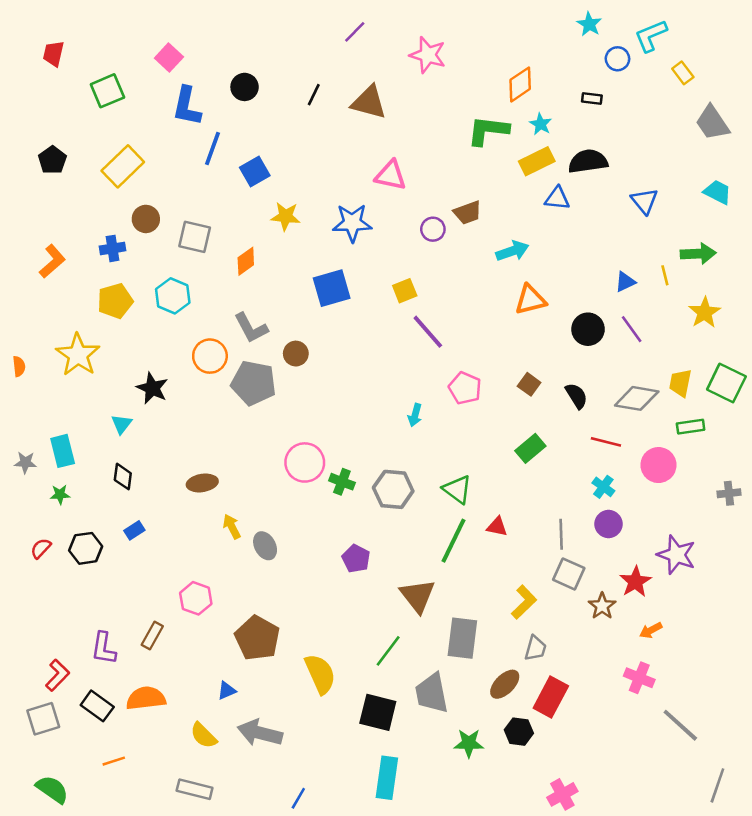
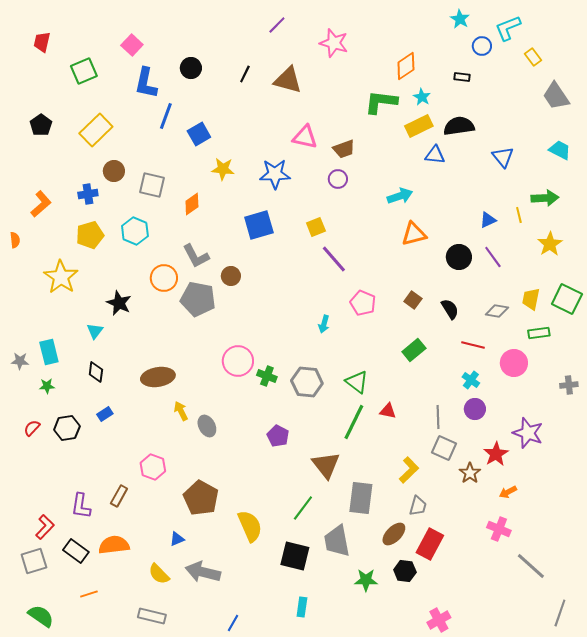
brown trapezoid: (468, 213) -> (344, 149), moved
orange semicircle: (19, 366) -> (15, 240), moved
gray diamond: (637, 398) -> (497, 311), size x0.7
brown ellipse: (202, 483) -> (158, 377), size x1.4
cyan rectangle: (387, 778) -> (302, 607), size x0.6

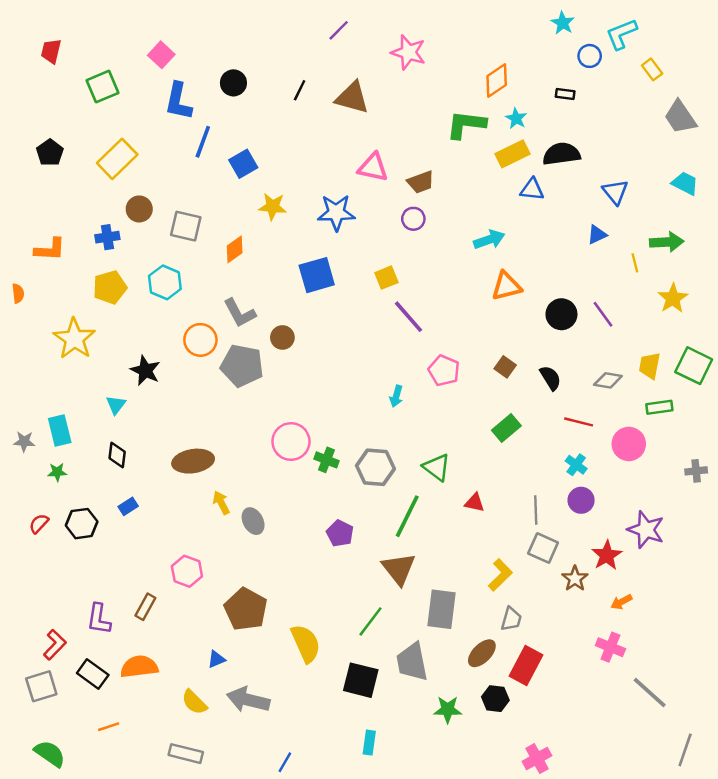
orange L-shape: (41, 204) -> (50, 249), turned 44
blue triangle: (488, 220) -> (597, 235), moved
green line: (354, 422) -> (407, 516), moved

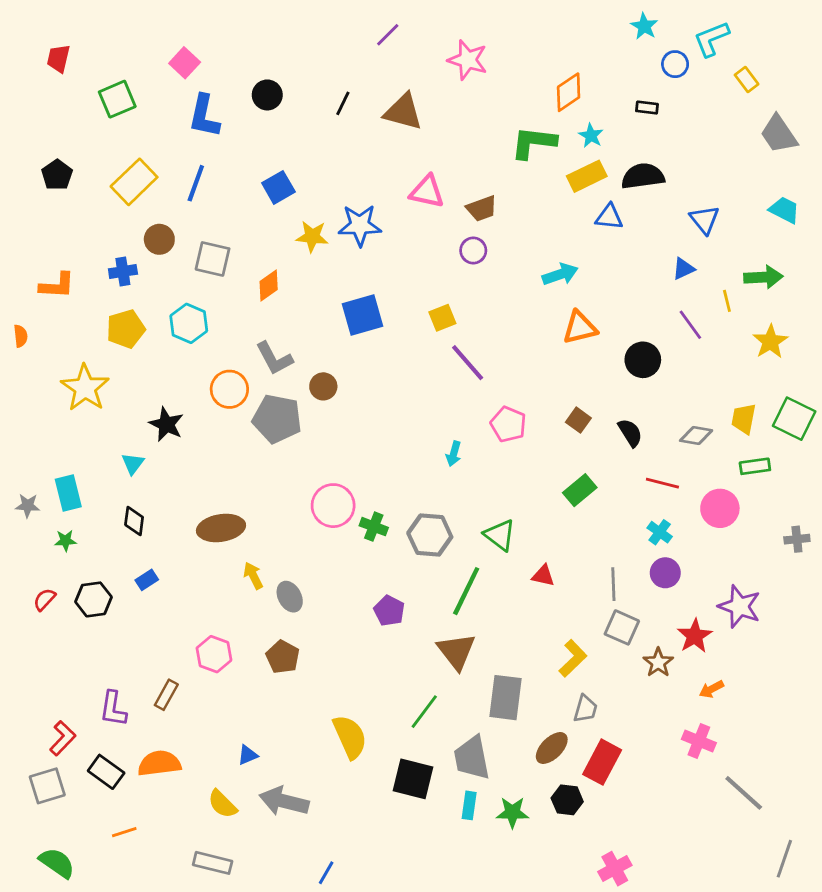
blue line: (203, 142) -> (196, 183), moved
blue star: (336, 213) -> (360, 225), moved
purple line: (603, 314) -> (690, 325), moved
brown pentagon: (246, 609) -> (283, 657), moved, size x0.7
cyan rectangle: (369, 743) -> (469, 805), moved

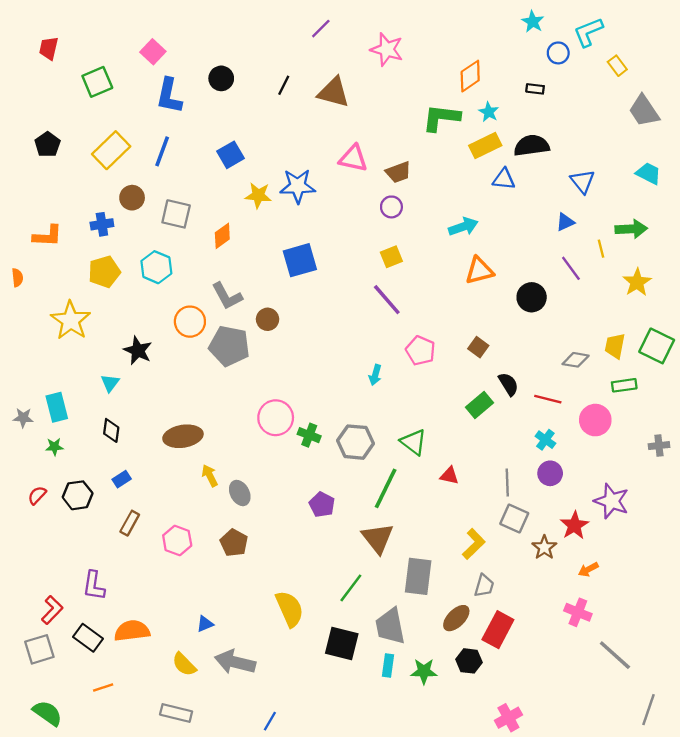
yellow square: (442, 318) -> (391, 257), moved
black semicircle: (630, 433) -> (508, 384), moved
brown rectangle: (166, 695) -> (130, 523), moved

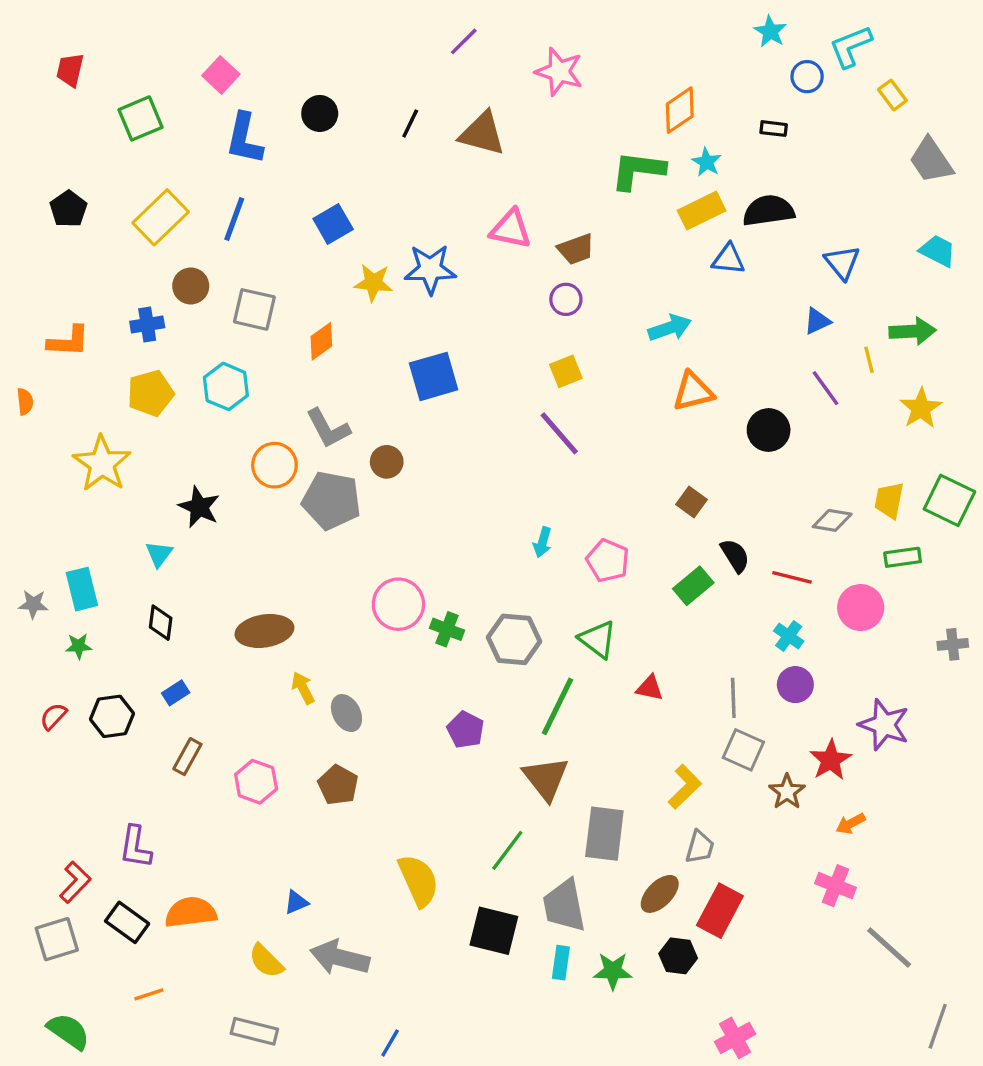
pink pentagon: (420, 351) -> (608, 561), moved

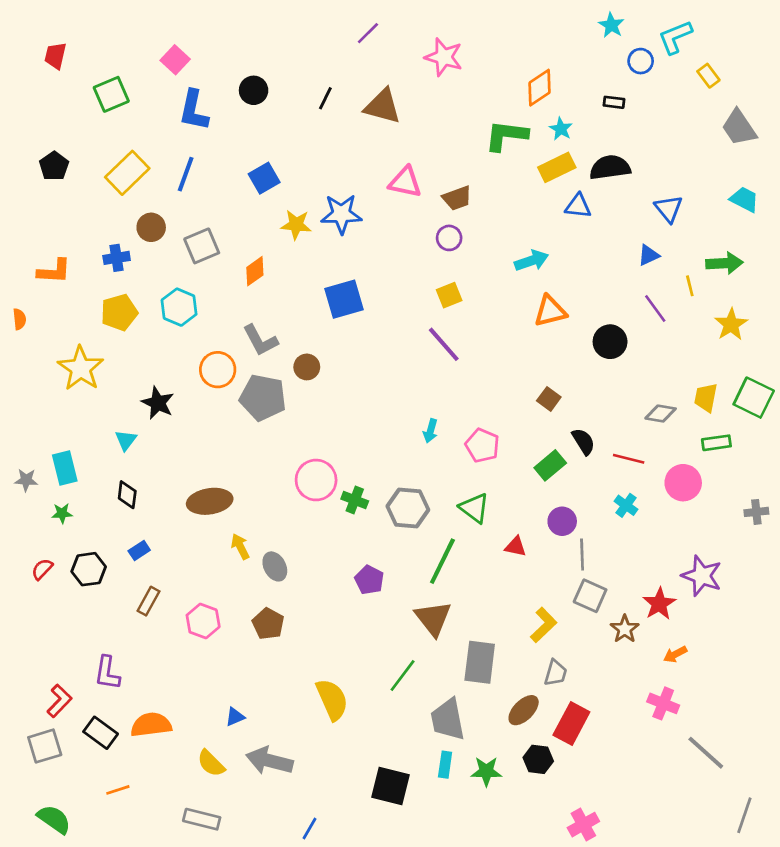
gray square: (254, 309) -> (202, 246), turned -36
purple circle: (795, 685) -> (562, 521), moved
black square: (494, 931) -> (391, 786), moved

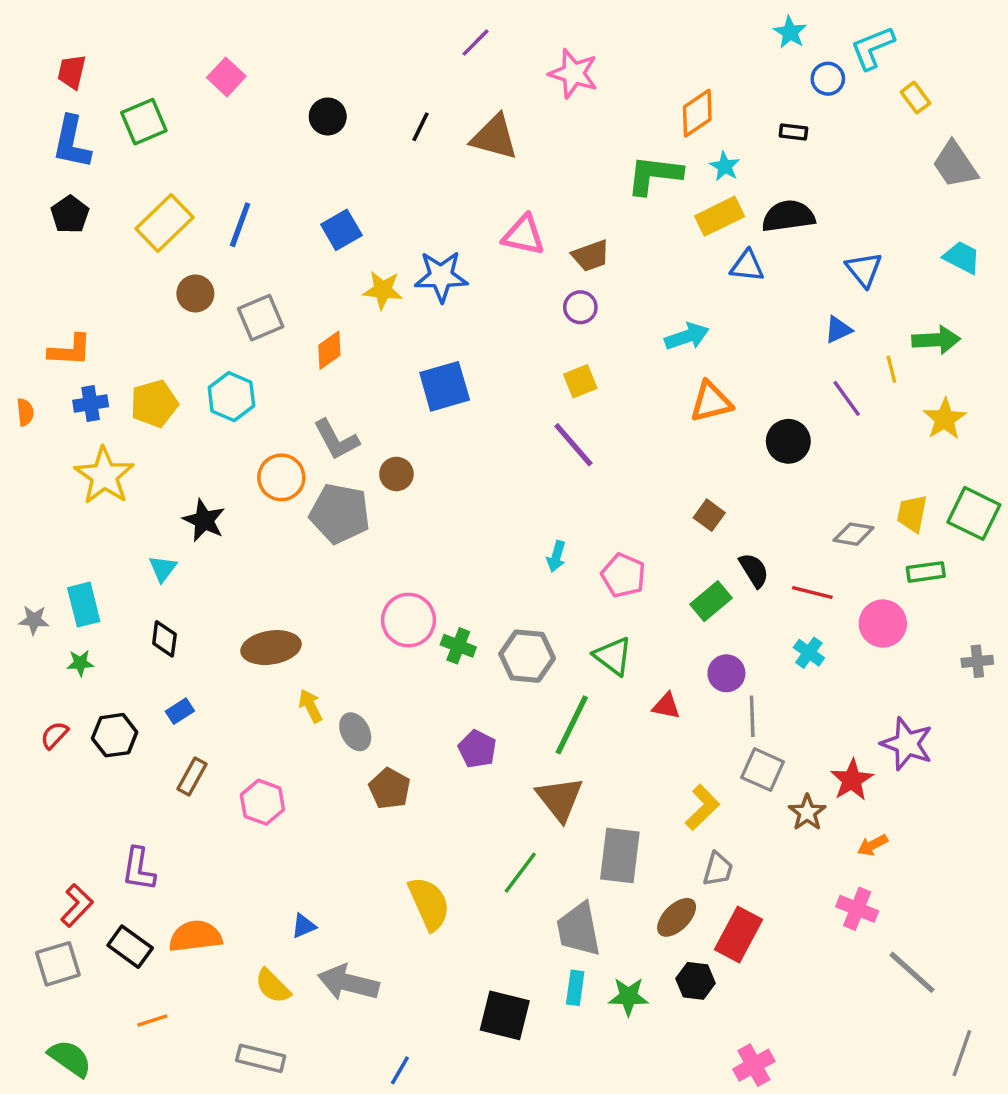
blue L-shape: (194, 110) -> (72, 142), moved
blue cross: (117, 258) -> (91, 403), moved
brown pentagon: (268, 624) -> (390, 788), moved

